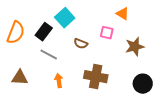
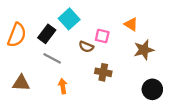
orange triangle: (123, 14) -> (131, 24), moved
pink square: (107, 33) -> (102, 36), moved
brown cross: (96, 77) -> (103, 72), moved, size x0.7

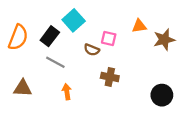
orange triangle: (131, 24) -> (139, 26), turned -40
brown star: (144, 50) -> (164, 40), moved

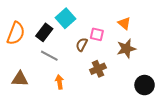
orange triangle: (139, 26) -> (124, 23), turned 48
brown star: (164, 40) -> (126, 49), moved
brown semicircle: (92, 50) -> (82, 45), turned 96
brown cross: (110, 77) -> (98, 69), turned -35

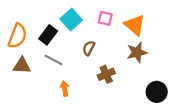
orange triangle: (124, 23) -> (135, 25), size x1.5
pink square: (97, 34) -> (105, 18), moved
brown triangle: (20, 79) -> (22, 66), moved

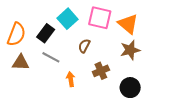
pink square: (105, 18) -> (100, 18), size x1.6
orange arrow: (65, 89) -> (71, 79), moved
black circle: (157, 92) -> (130, 88), moved

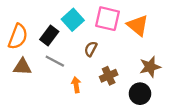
brown star: (130, 50) -> (150, 67), moved

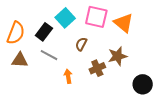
brown star: (150, 67) -> (117, 56), moved
black circle: (140, 94) -> (143, 84), moved

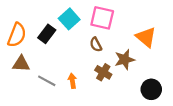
orange triangle: (124, 23) -> (146, 37), moved
brown semicircle: (81, 44) -> (96, 45), moved, turned -56
gray line: (49, 55) -> (47, 81), moved
brown cross: (97, 68) -> (103, 72), turned -35

